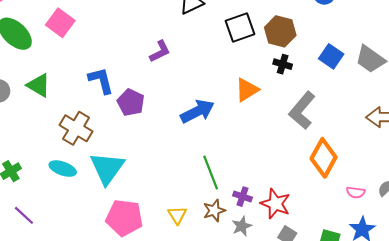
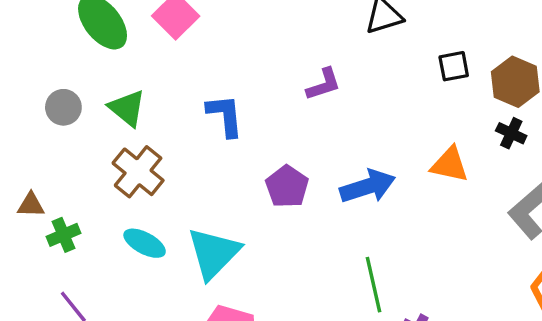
black square: (240, 27) -> (454, 66), size x0.7
orange triangle: (247, 90) -> (450, 165), turned 35
purple pentagon: (131, 102) -> (287, 187), moved
brown cross: (76, 128) -> (138, 172), moved

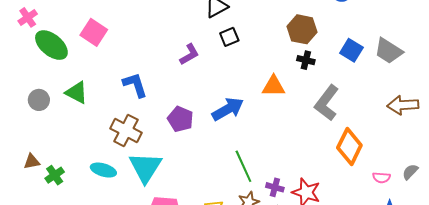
black square: (454, 66) -> (229, 37), moved
brown cross: (138, 172) -> (126, 131), moved

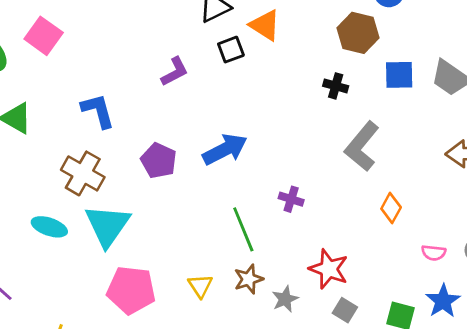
brown hexagon: (302, 29) -> (358, 33), moved
blue square: (351, 50) -> (399, 75), turned -35
orange triangle: (273, 86) -> (265, 25), moved, turned 30
orange diamond: (349, 147) -> (391, 208), size x0.6
purple cross: (275, 187) -> (291, 199), moved

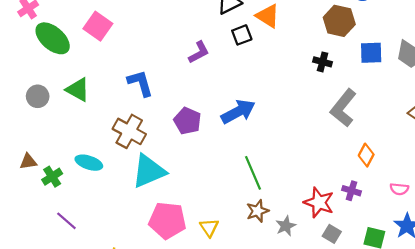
purple cross: (291, 199) -> (351, 191), moved
cyan triangle: (107, 226) -> (149, 171), turned 33
cyan ellipse: (49, 227) -> (89, 163), moved
yellow triangle: (200, 286) -> (209, 228), moved

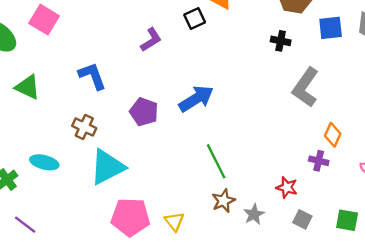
brown cross: (129, 131) -> (84, 127), size x0.7
purple cross: (351, 191) -> (319, 161), moved
red star: (319, 202) -> (287, 187), size x0.7

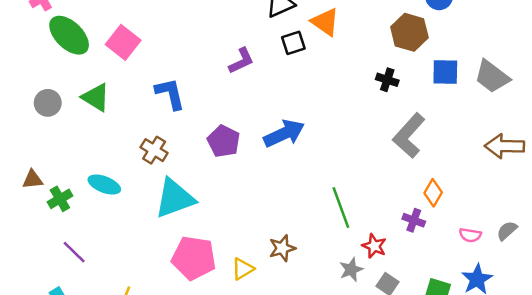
pink square: (44, 20) -> (123, 42), moved
green line: (216, 161) -> (341, 208), moved
brown star: (223, 201) -> (282, 248), moved
gray star: (254, 214) -> (351, 270), moved
yellow triangle: (174, 221) -> (243, 269), turned 30

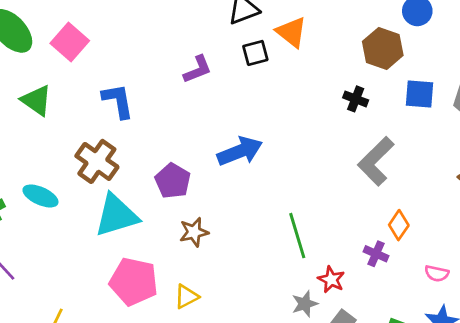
purple pentagon: (224, 141) -> (173, 181), moved
brown cross: (154, 150) -> (97, 161), size x1.4
brown star: (282, 248) -> (194, 232), moved

